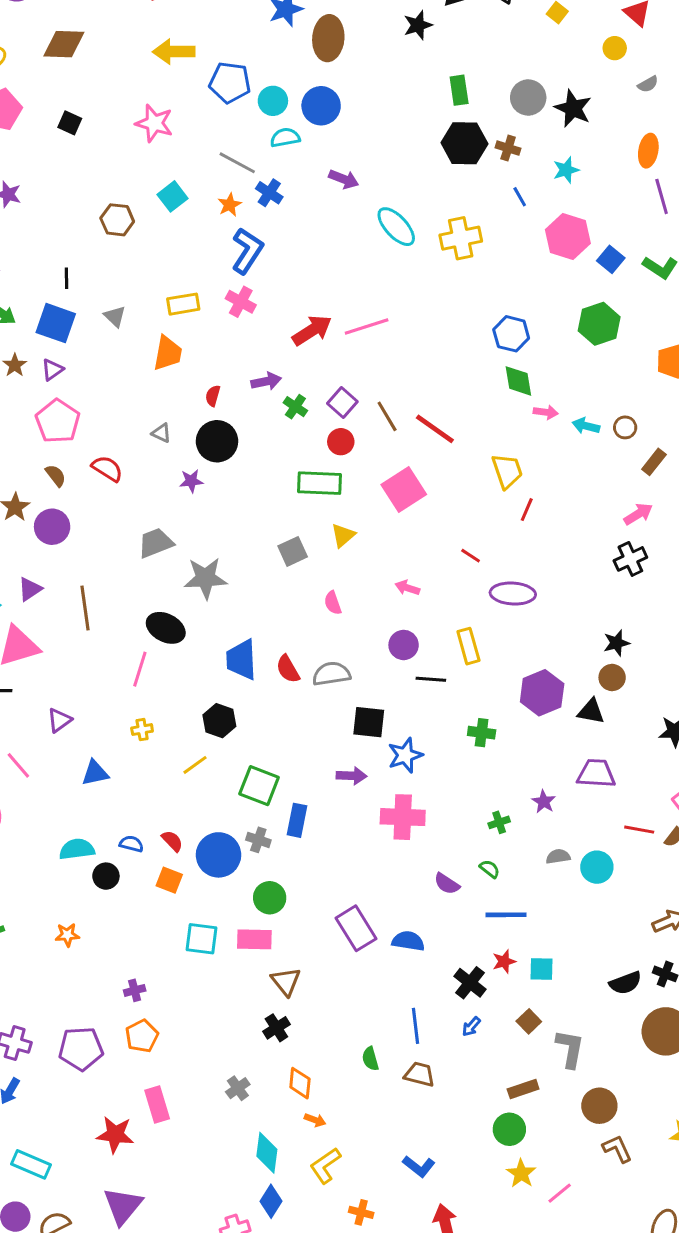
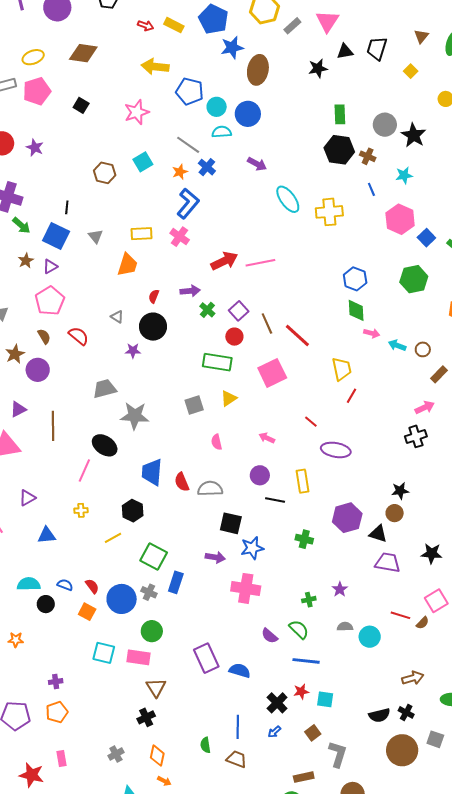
pink star: (154, 123) -> (137, 112), turned 30
purple trapezoid: (596, 773) -> (388, 563), moved
green semicircle: (490, 869) -> (299, 629), size x1.5
pink rectangle: (157, 1105) -> (62, 758), size x0.7

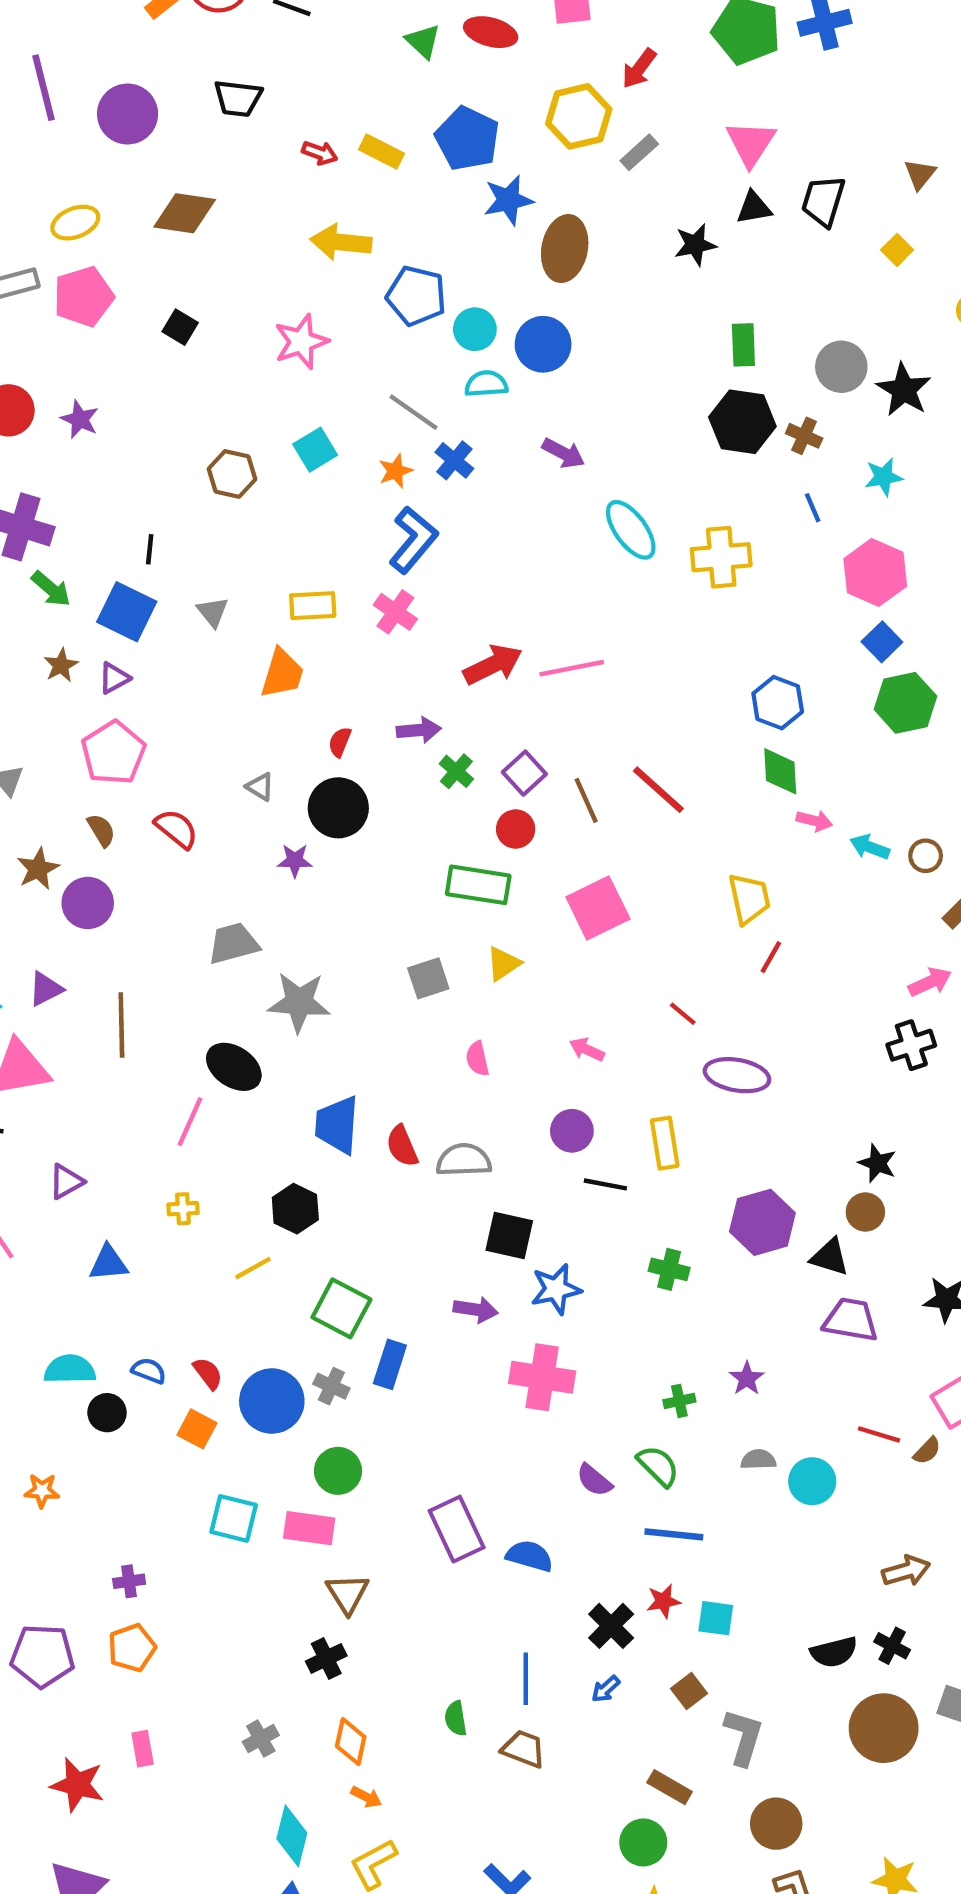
pink triangle: (327, 21) -> (751, 143), moved
blue square: (426, 238) -> (882, 642), moved
red line: (297, 335) -> (658, 790), moved
black star: (400, 491) -> (877, 1163), turned 30
brown rectangle: (304, 777) -> (670, 1787), turned 42

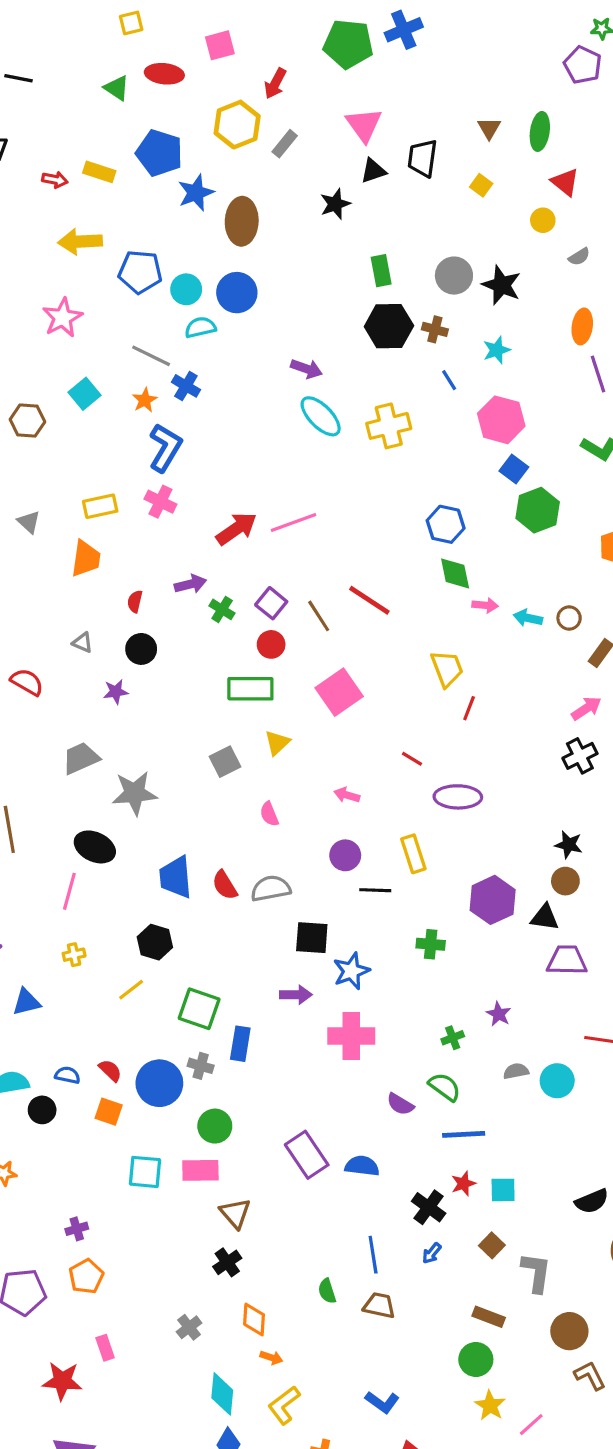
purple arrow: (563, 453) -> (306, 369), moved
black circle: (338, 808) -> (141, 649), size x0.7

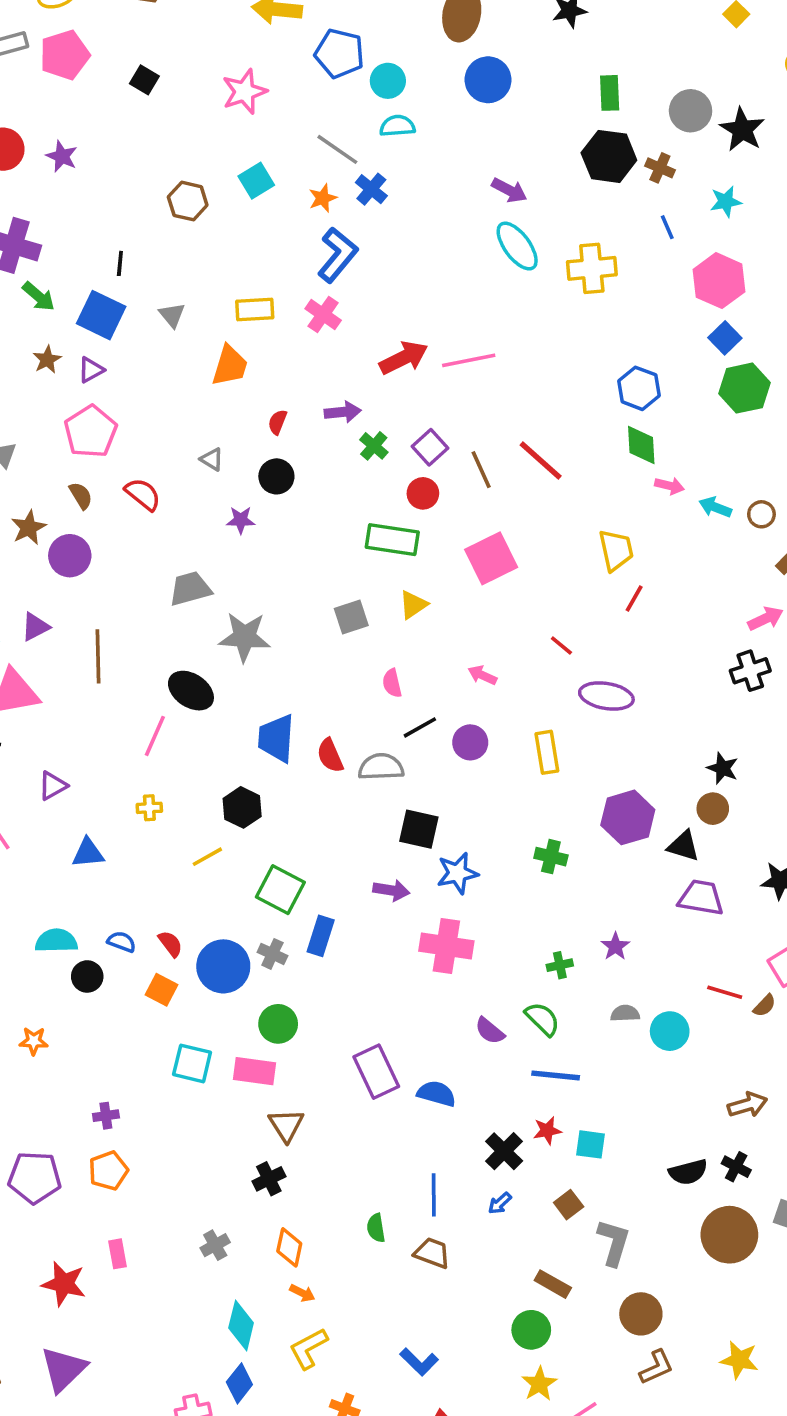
blue circle: (237, 293) -> (488, 80), moved
black line: (375, 890) -> (420, 727), moved, turned -40
brown L-shape: (590, 1376) -> (656, 1367), turned 84

